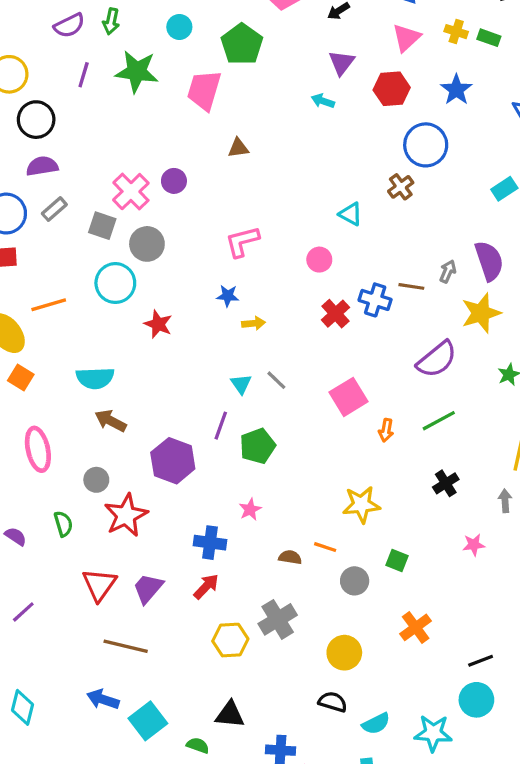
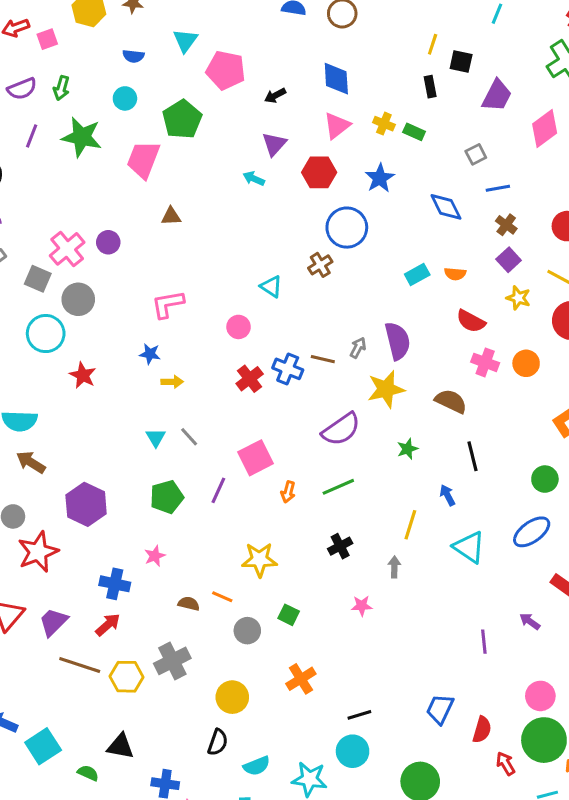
purple line: (221, 426) -> (218, 490), moved
brown line: (126, 646) -> (80, 665), moved
black semicircle: (333, 702) -> (218, 742), turned 88

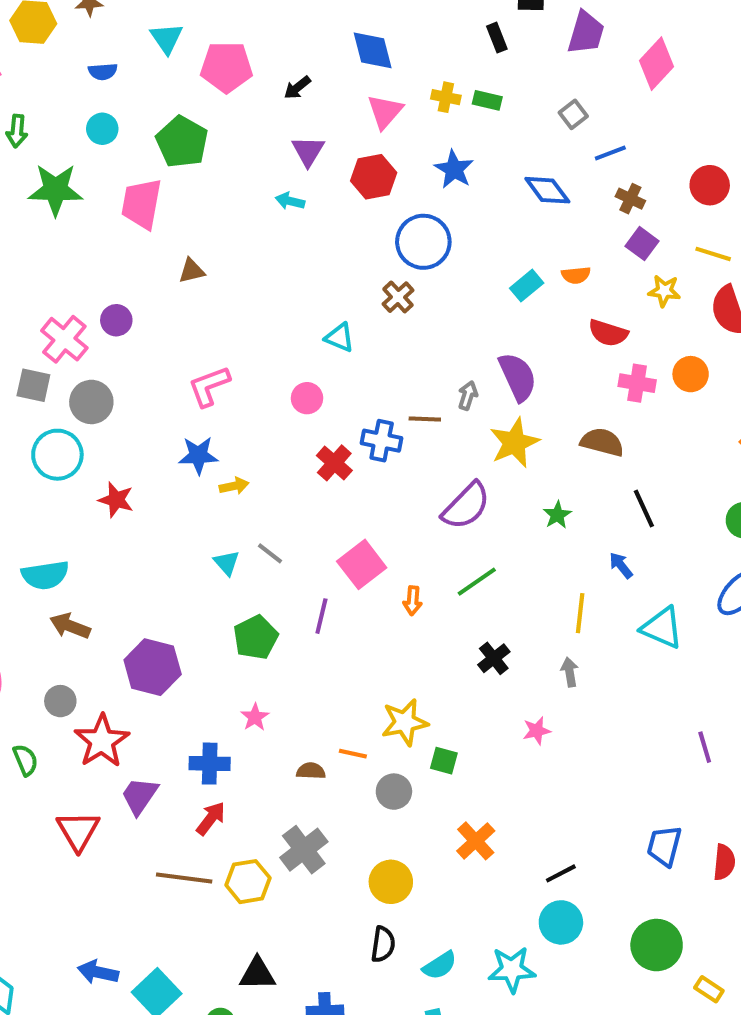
blue star: (150, 354) -> (198, 455), size x1.4
yellow star: (259, 560) -> (405, 722), moved
purple trapezoid: (53, 622) -> (140, 796), moved

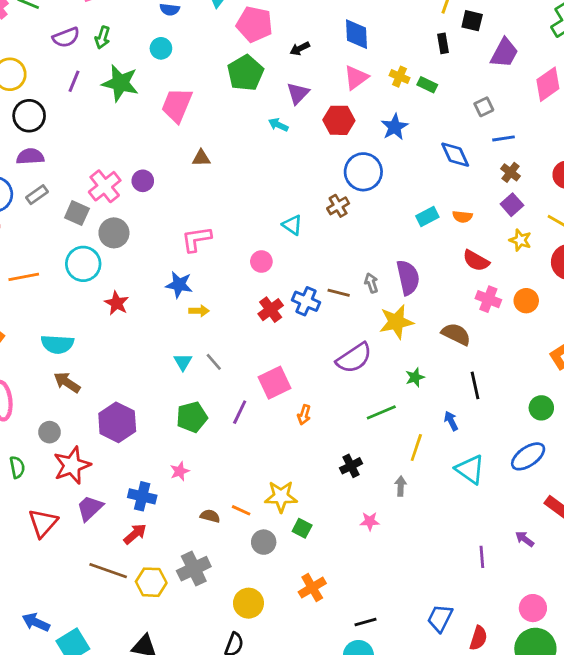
green pentagon: (182, 142) -> (245, 73), moved
gray arrow: (468, 395) -> (371, 283), turned -48
green line: (477, 582) -> (381, 412), moved

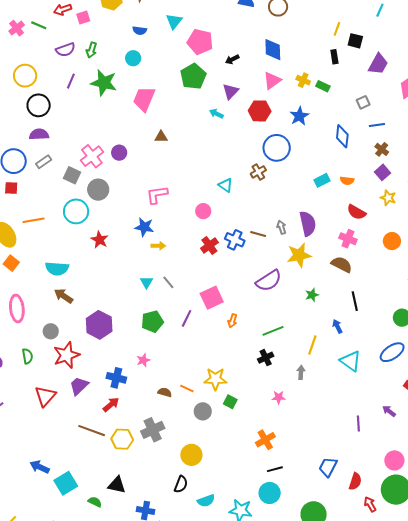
blue diamond: (455, 155) -> (342, 136), turned 30
pink cross: (488, 299) -> (348, 239), moved
green line: (381, 412) -> (273, 331), moved
orange cross: (312, 588) -> (265, 440), moved

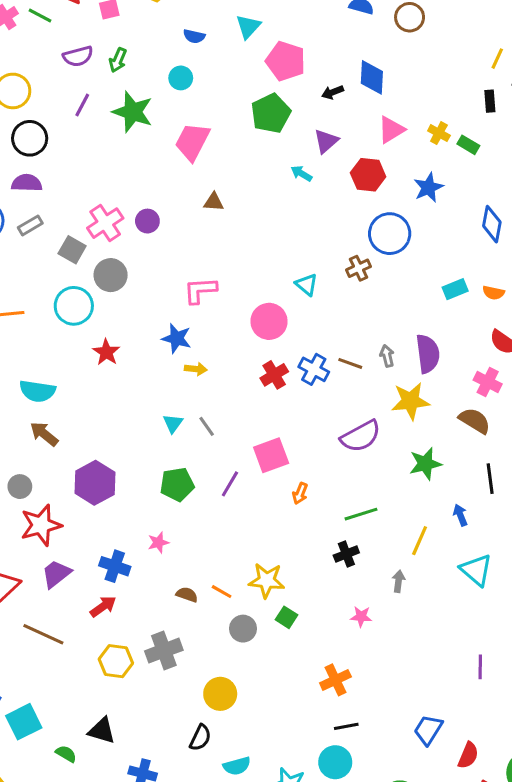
blue diamond: (273, 50) -> (372, 77), moved
pink circle: (203, 211) -> (269, 321), size x1.5
green star: (312, 295) -> (425, 464), size x1.5
brown line: (92, 431) -> (43, 634), moved

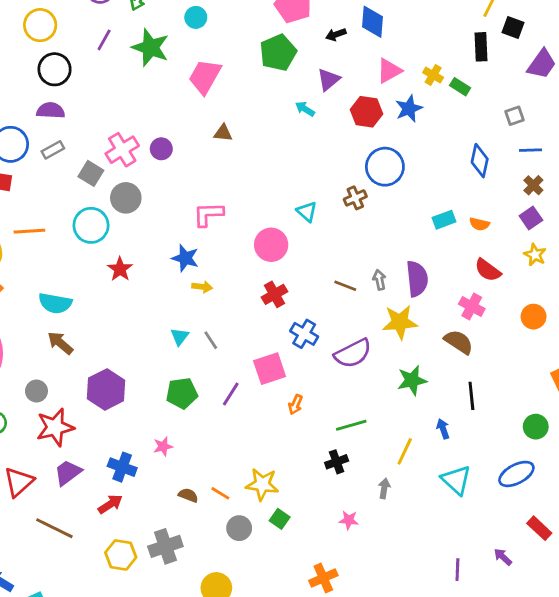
black rectangle: (490, 101) -> (481, 47), size x1.4
blue star: (428, 188) -> (409, 109), moved
blue cross: (314, 369) -> (304, 334), moved

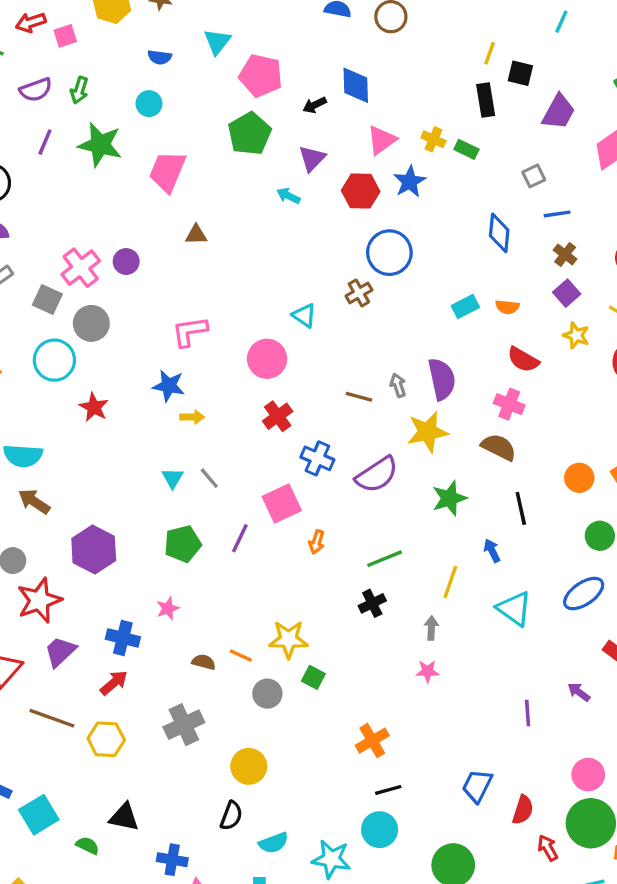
orange circle: (534, 317) -> (579, 478), moved
pink star: (349, 520) -> (428, 671), moved
yellow hexagon: (121, 555) -> (106, 739), moved

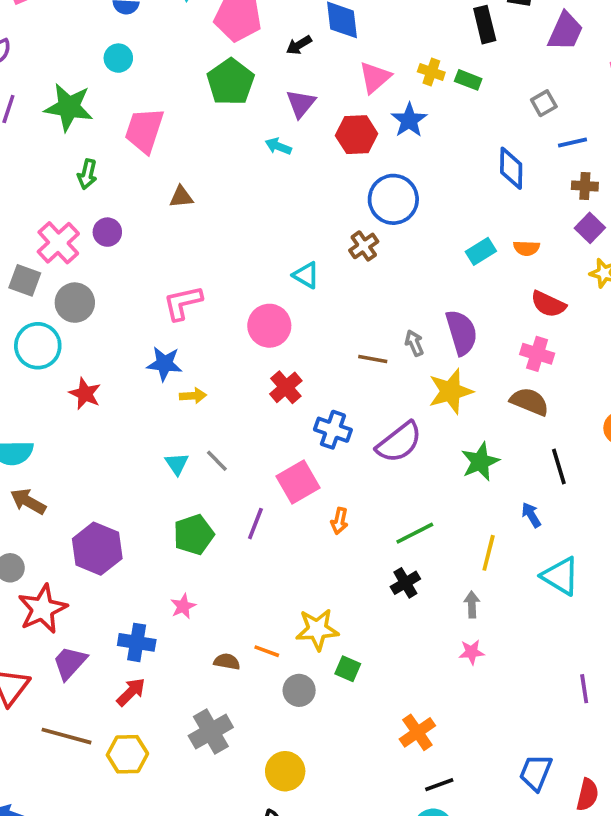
green arrow: (79, 90) -> (87, 174), moved
brown cross: (565, 255) -> (585, 186), turned -30

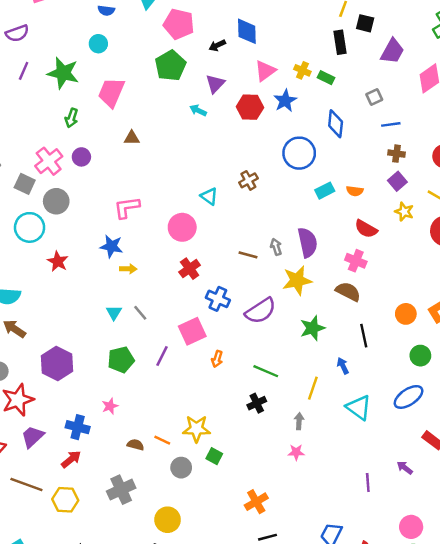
blue diamond: (511, 168) -> (336, 124), moved
blue circle: (393, 199) -> (299, 153), moved
green line: (415, 533) -> (266, 371), turned 45

